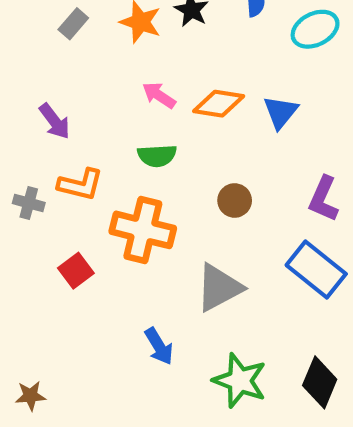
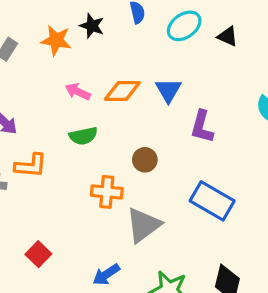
purple L-shape: (323, 199) -> (202, 127), moved
orange cross: (143, 230) -> (107, 192), moved, size x0.7
red square: (76, 271) -> (38, 254), moved
blue arrow: (159, 346) -> (106, 275), turned 96

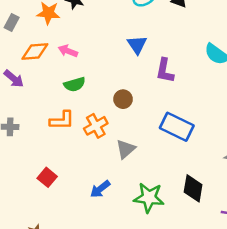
orange diamond: (122, 91) -> (35, 51), moved
orange L-shape: (31, 166) -> (62, 120), moved
orange cross: (107, 192) -> (96, 126), turned -30
gray triangle: (143, 225) -> (126, 149), size x0.7

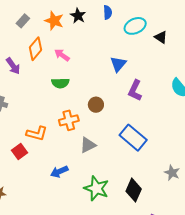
orange diamond: (35, 51) -> (35, 49), turned -60
orange L-shape: (62, 120) -> (37, 133), moved

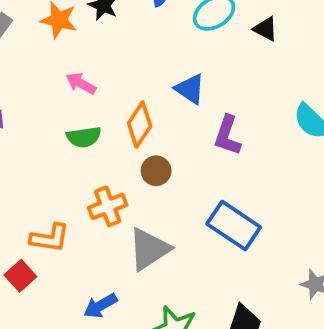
orange diamond: (35, 49) -> (140, 125), moved
blue triangle: (118, 64) -> (190, 89), turned -30
gray triangle: (88, 145) -> (149, 249), size x1.4

